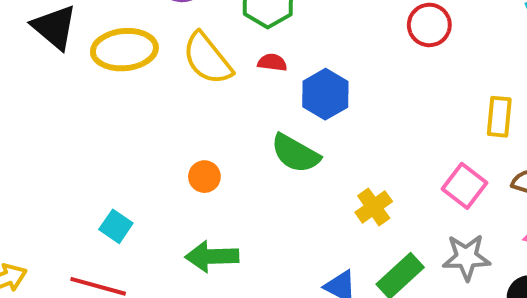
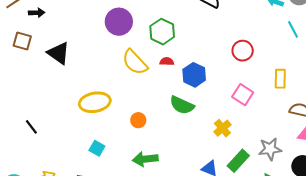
red circle: (429, 25) -> (243, 51), moved
yellow ellipse: (124, 50) -> (95, 102), moved
pink square: (465, 186) -> (243, 95), moved

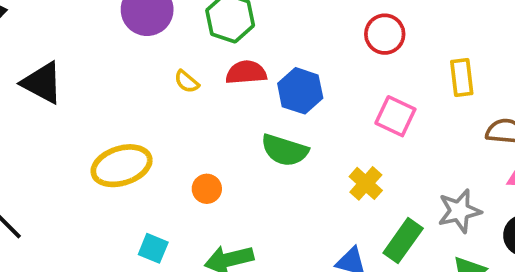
red semicircle: (167, 61) -> (246, 72), size x1.5
yellow semicircle: (135, 62) -> (187, 82), size x0.5
cyan square: (97, 148) -> (153, 248), moved

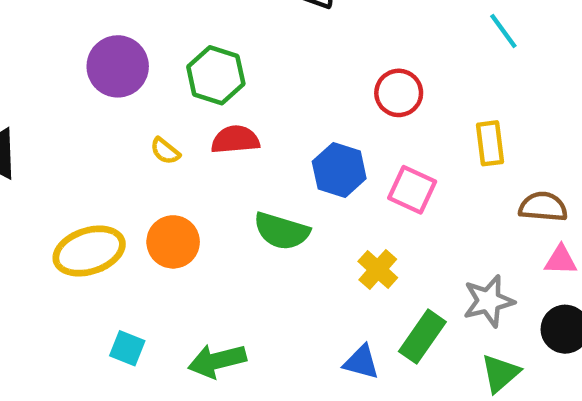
blue hexagon: (300, 91) -> (339, 170), moved
orange circle: (207, 189) -> (173, 242), moved, size x1.5

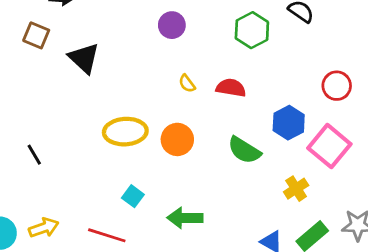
purple circle: (118, 66) -> (172, 25), size x0.7
green hexagon: (216, 75) -> (252, 30), moved
pink square: (412, 190) -> (329, 146), size x1.4

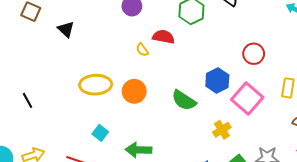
black triangle: (84, 58) -> (66, 29), size x0.7
red semicircle: (231, 88) -> (163, 37), moved

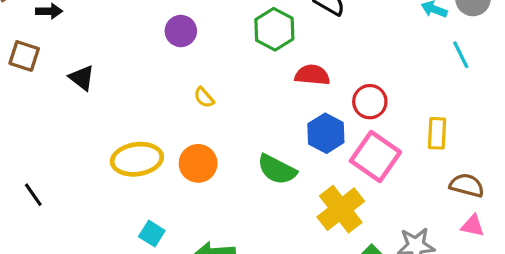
red semicircle: (163, 37) -> (312, 75), moved
red circle: (254, 54) -> (370, 102), moved
yellow cross: (222, 130) -> (341, 209), size x1.6

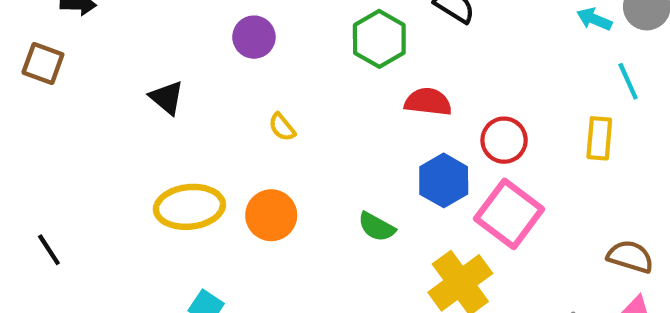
black triangle: (82, 78) -> (167, 98), moved
yellow rectangle: (437, 133) -> (599, 138), moved
green semicircle: (277, 169) -> (377, 227), size x0.7

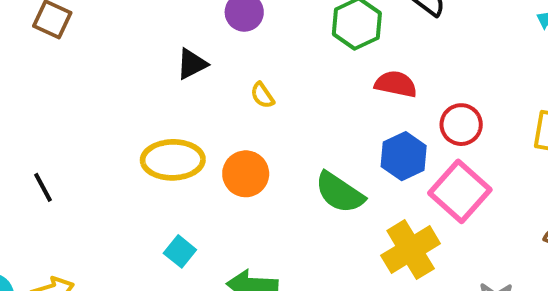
black triangle: (167, 98) -> (192, 64), moved, turned 48
green semicircle: (377, 227) -> (340, 193), size x1.5

